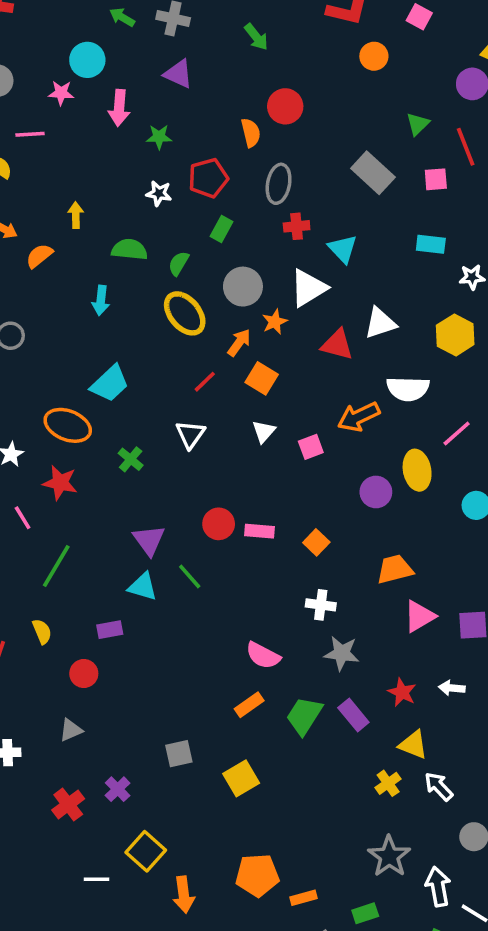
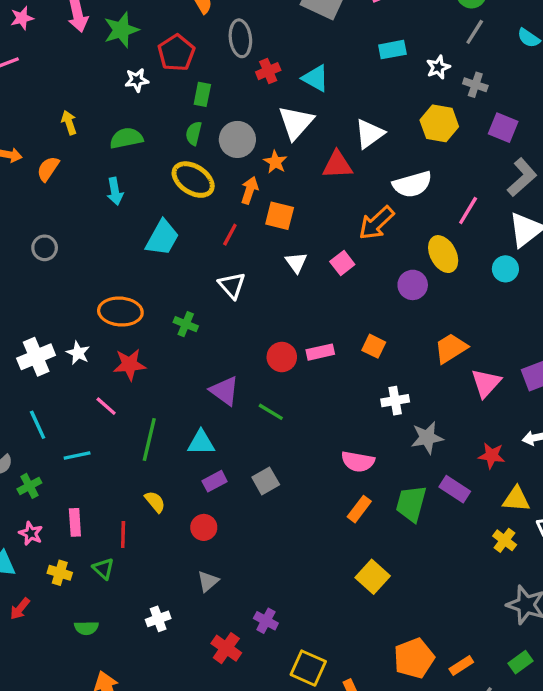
green star: (159, 137) -> (121, 30), size x1.5
green semicircle: (179, 263) -> (194, 133), moved
cyan trapezoid: (110, 384) -> (162, 238), moved
cyan triangle: (143, 587) -> (201, 443), moved
gray square: (179, 754) -> (266, 481), moved

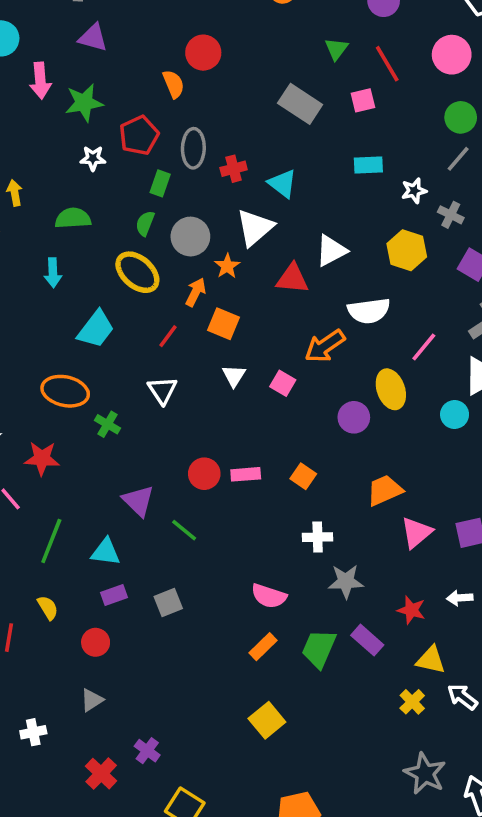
gray ellipse: (240, 38) -> (193, 148), moved
pink square: (342, 263) -> (283, 383), turned -30
orange ellipse: (120, 312) -> (65, 391), moved

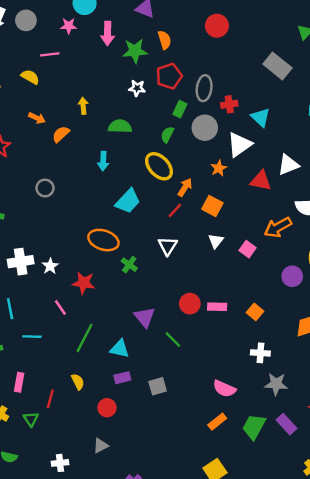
orange semicircle: (174, 84) -> (164, 40), moved
gray circle: (190, 237) -> (205, 128), moved
orange arrow: (196, 292) -> (185, 187), moved

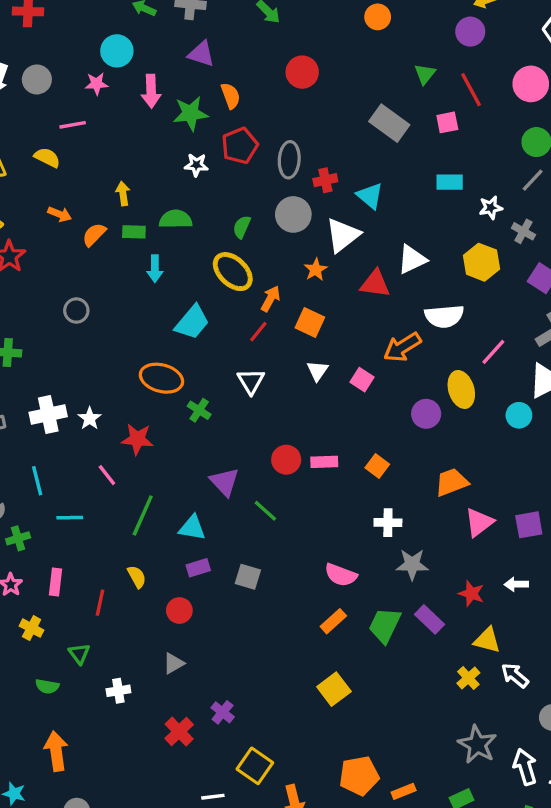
green rectangle: (180, 109) -> (134, 232), moved, turned 70
gray square: (158, 386) -> (248, 577), turned 36
green triangle: (31, 419) -> (79, 654), moved

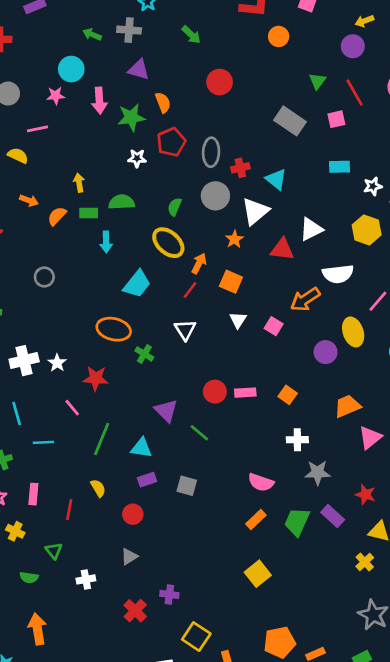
purple cross: (223, 712) -> (169, 594), turned -30

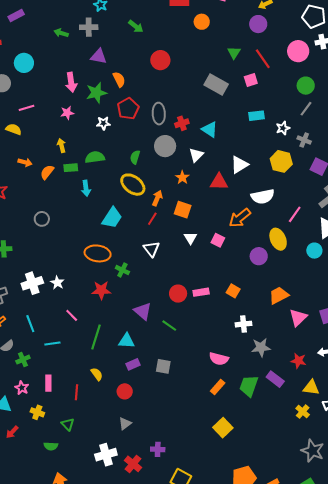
cyan circle: (71, 69) -> (24, 63), moved
pink star: (56, 96) -> (67, 113), moved
white triangle: (255, 211) -> (196, 155), size x0.7
red star: (96, 378) -> (101, 290), moved
white cross: (86, 579) -> (106, 455), moved, size x1.5

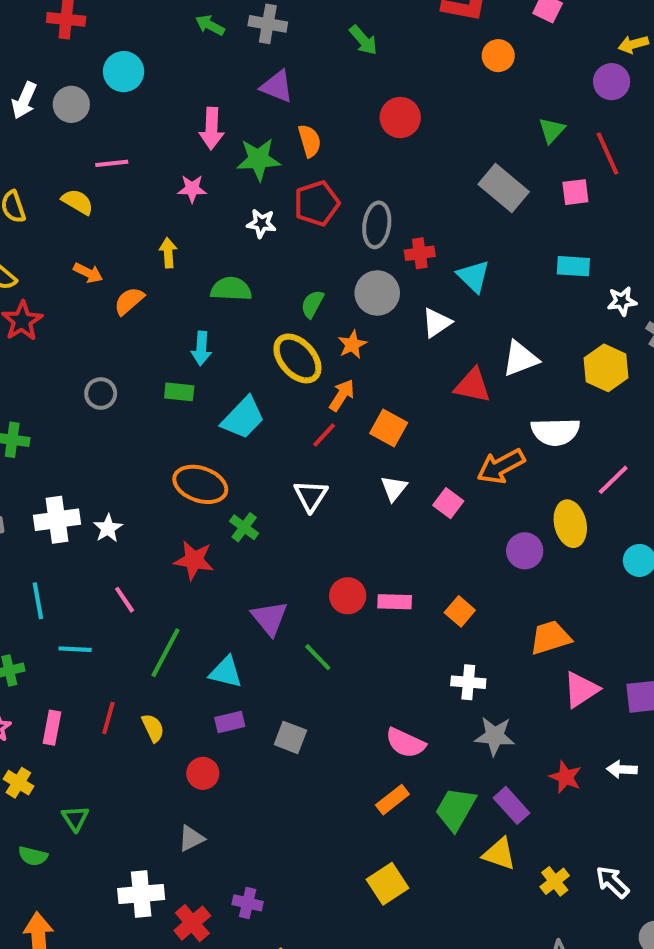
green rectangle: (71, 168) -> (179, 392), moved
orange star: (182, 177) -> (352, 345), moved
yellow triangle: (311, 388) -> (499, 854), moved
red line: (77, 392) -> (108, 718), moved

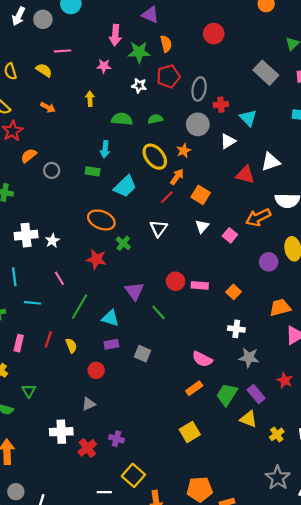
orange semicircle: (129, 301) -> (29, 156), moved
green semicircle: (312, 304) -> (155, 119), moved, turned 48

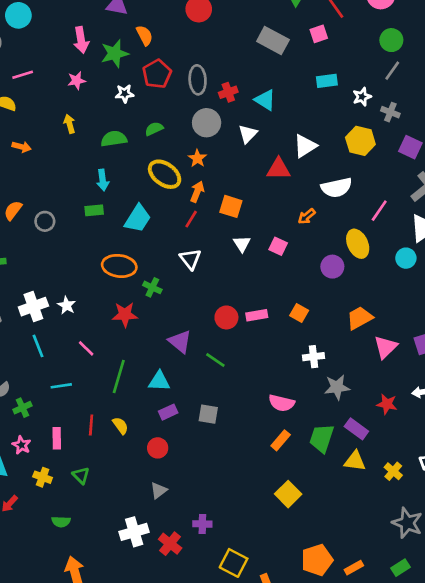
orange arrow: (258, 217) -> (307, 216), size x0.6
cyan line: (14, 277) -> (38, 346), moved
green triangle: (29, 391) -> (81, 475), moved

